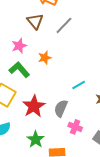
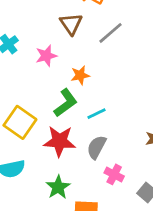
green L-shape: (19, 70) -> (66, 103), moved, turned 90
cyan line: (79, 85) -> (96, 114), moved
red star: (34, 106) -> (60, 141), turned 30

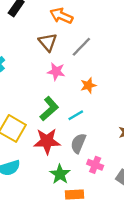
pink star: (46, 56) -> (56, 72), moved, turned 30
orange star: (80, 75) -> (88, 85), moved
green star: (58, 187) -> (60, 174), moved

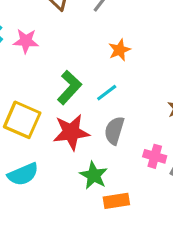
pink star: (56, 72) -> (26, 41), moved
pink cross: (95, 165) -> (155, 156), moved

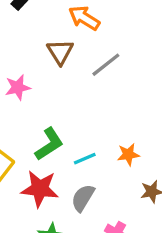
pink star: (26, 41) -> (18, 87), turned -30
orange star: (119, 50) -> (128, 154), moved

